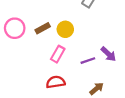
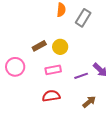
pink circle: (15, 28) -> (15, 67), moved
pink rectangle: (58, 54) -> (53, 70), turned 49

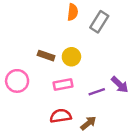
brown rectangle: (39, 46) -> (46, 56), turned 48
brown arrow: (89, 102) -> (88, 123), moved

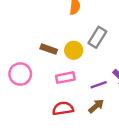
gray rectangle: (99, 22) -> (97, 37), moved
brown arrow: (88, 123) -> (96, 106), moved

